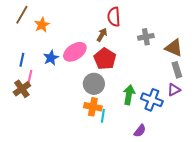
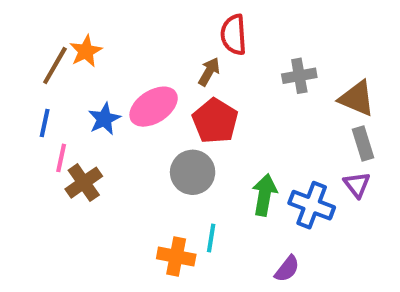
brown line: (22, 15) -> (55, 66), moved
brown cross: (22, 89) -> (84, 183), moved
purple triangle: (174, 90) -> (357, 185), turned -40
orange cross: (93, 107) -> (176, 256), moved

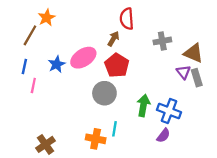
orange star: (86, 51) -> (47, 18), moved
brown cross: (84, 183) -> (46, 144), moved
purple triangle: (357, 185) -> (183, 72), moved
purple semicircle: (287, 269) -> (163, 135), moved

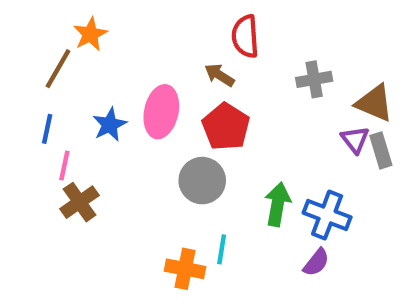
brown arrow: (113, 39) -> (219, 75), turned -88
pink ellipse: (83, 58) -> (161, 112), turned -45
brown cross: (46, 144) -> (80, 202), moved

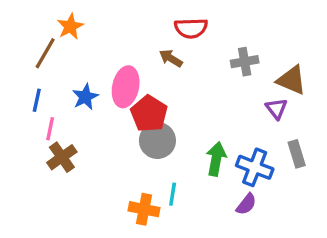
red semicircle: (245, 36) -> (191, 28), turned -88
red pentagon: (226, 127) -> (149, 114), moved
gray rectangle: (381, 150) -> (297, 154), moved

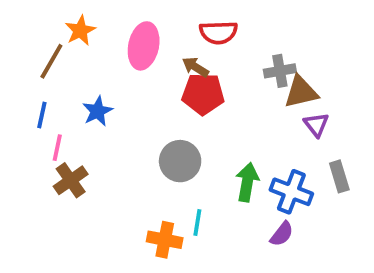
brown triangle: (292, 80) -> (301, 92), moved, turned -36
pink ellipse: (126, 87) -> (144, 46), moved
red pentagon: (149, 114) -> (203, 94), moved, turned -30

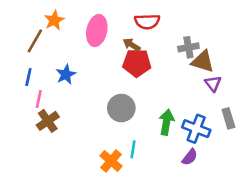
brown triangle: (301, 92) -> (203, 62), turned 30
orange cross: (165, 240) -> (111, 161), turned 30

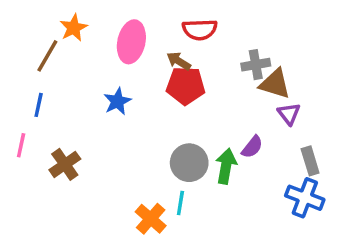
blue star: (66, 74) -> (117, 101), moved
pink line: (39, 99) -> (21, 145), moved
gray circle: (121, 108) -> (189, 163), moved
blue cross: (196, 129) -> (305, 198), moved
purple semicircle: (190, 157) -> (252, 147), moved

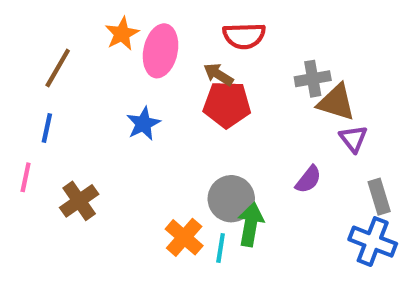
orange star: (74, 28) -> (122, 34), moved
green arrow: (226, 166) -> (251, 224), moved
orange cross: (151, 219) -> (184, 237), moved

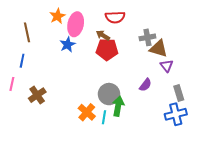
brown line: (58, 68) -> (27, 32), turned -42
blue star: (143, 124) -> (68, 44), moved
blue cross: (373, 242) -> (176, 114), turned -35

